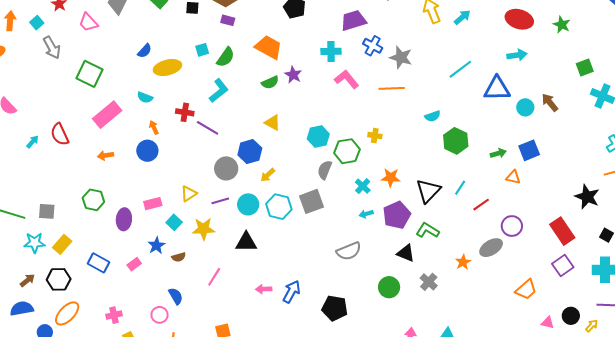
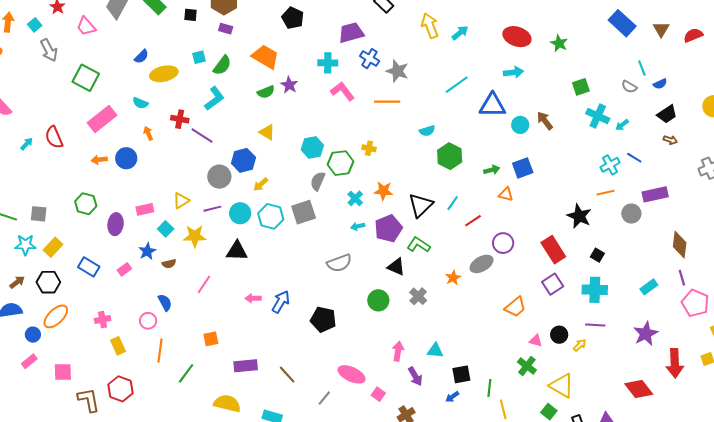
blue circle: (147, 151) -> (126, 158), moved

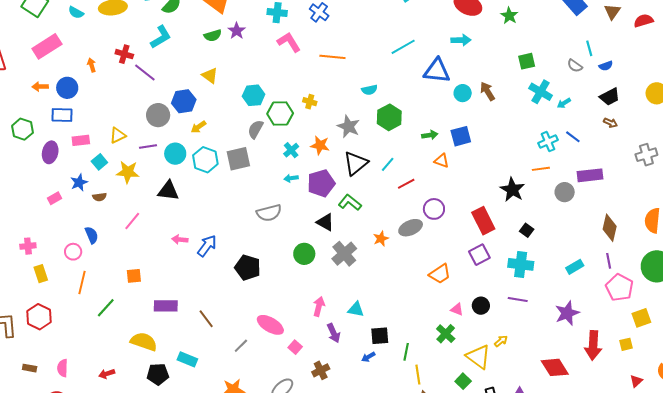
gray star: (397, 71) -> (349, 126), moved
cyan semicircle: (140, 103) -> (76, 13), moved
blue rectangle: (89, 267) -> (62, 115), moved, turned -35
gray cross: (418, 296) -> (344, 254), size x1.4
yellow arrow: (580, 345) -> (501, 341), moved

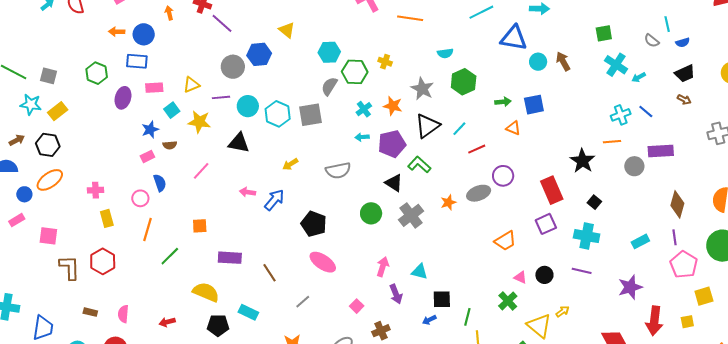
yellow arrow: (198, 127) -> (290, 164), moved
pink rectangle: (54, 198) -> (147, 156), moved
pink ellipse: (270, 325) -> (323, 262), moved

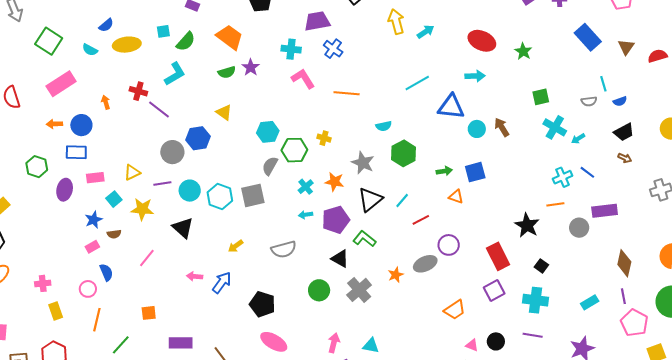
gray semicircle: (652, 41) -> (589, 101), turned -42
black triangle: (239, 143) -> (183, 228), turned 35

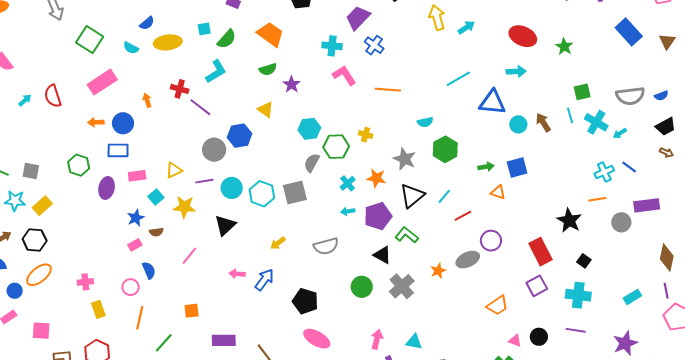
purple trapezoid: (317, 21) -> (358, 18), turned -36
purple star: (251, 67) -> (292, 84), moved
cyan line: (603, 84) -> (570, 115), moved
gray semicircle: (589, 101) -> (630, 96), size x1.8
black triangle: (183, 228) -> (225, 225), turned 35

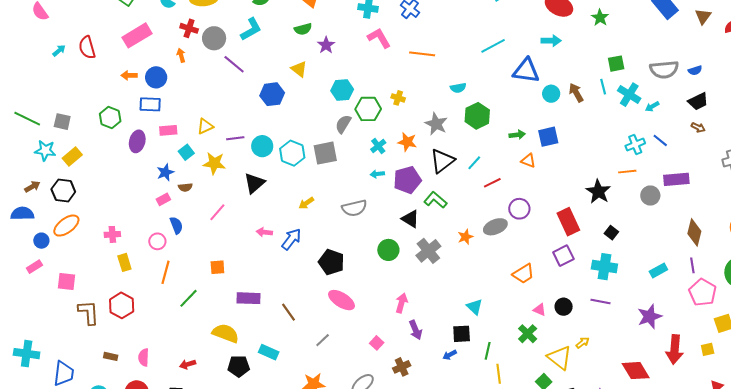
red cross: (180, 89) -> (189, 28), moved
gray circle: (214, 150) -> (214, 38), moved
cyan triangle: (414, 342) -> (475, 307), moved, turned 30

